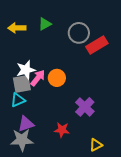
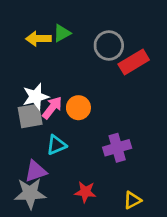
yellow arrow: (17, 28) -> (38, 39), moved
cyan triangle: (18, 100) -> (56, 145), moved
purple cross: (85, 107) -> (117, 148), turned 30
red star: (62, 130) -> (85, 192), moved

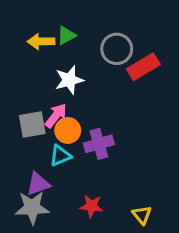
white star: (36, 97) -> (69, 80), moved
orange circle: (78, 108) -> (68, 130), moved
purple cross: (117, 148) -> (99, 144), moved
yellow triangle: (132, 200) -> (142, 215), turned -42

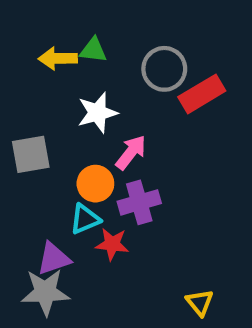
green triangle: (66, 36) -> (93, 50), turned 36
pink arrow: (56, 116) -> (131, 152), moved
gray square: (32, 125) -> (31, 154), moved
red star: (91, 206) -> (112, 244), moved

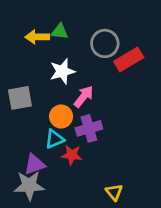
yellow triangle: (200, 303) -> (114, 192), moved

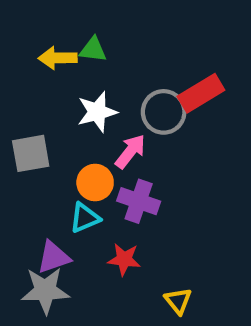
gray circle: (105, 43) -> (164, 112), moved
purple cross: (89, 128) -> (139, 201), turned 35
red star: (72, 155) -> (124, 259), moved

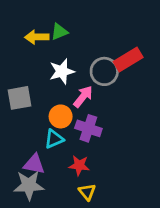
green triangle: (93, 50) -> (59, 32), turned -30
purple triangle: (54, 257) -> (34, 164), turned 30
yellow triangle: (178, 301) -> (87, 192), moved

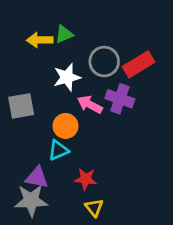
gray circle: (104, 71) -> (104, 62), moved
pink arrow: (83, 97) -> (90, 104), turned -100
purple cross: (88, 128) -> (120, 99), moved

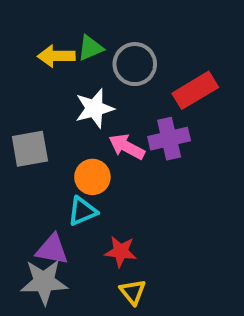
gray circle: (104, 62) -> (135, 64), moved
purple cross: (120, 99) -> (169, 139), turned -32

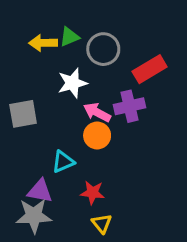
orange circle: (92, 177) -> (97, 136), moved

